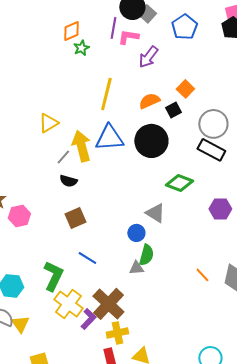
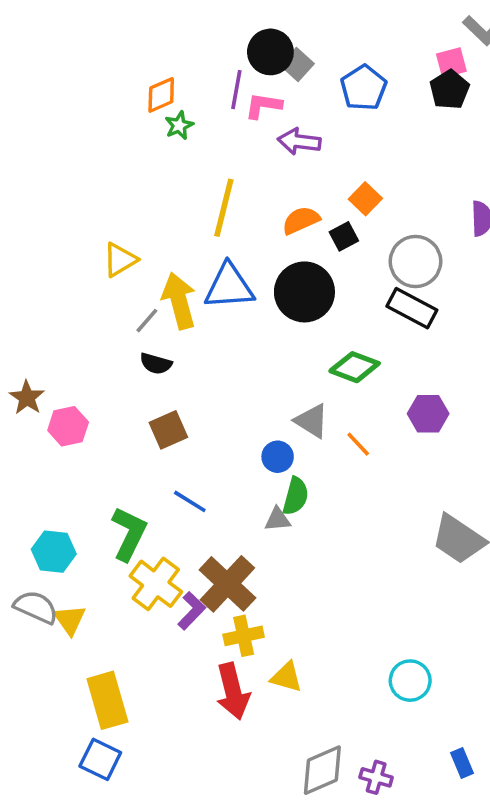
purple arrow: (148, 57) -> (299, 141), turned 60
orange line: (202, 275) -> (358, 444), moved

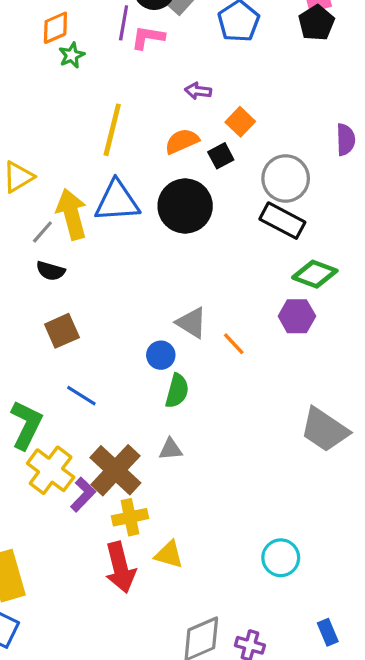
purple arrow: (299, 141) -> (198, 91), moved, size x0.7
green diamond: (355, 367) -> (315, 274), moved
gray triangle: (278, 519) -> (171, 449), moved

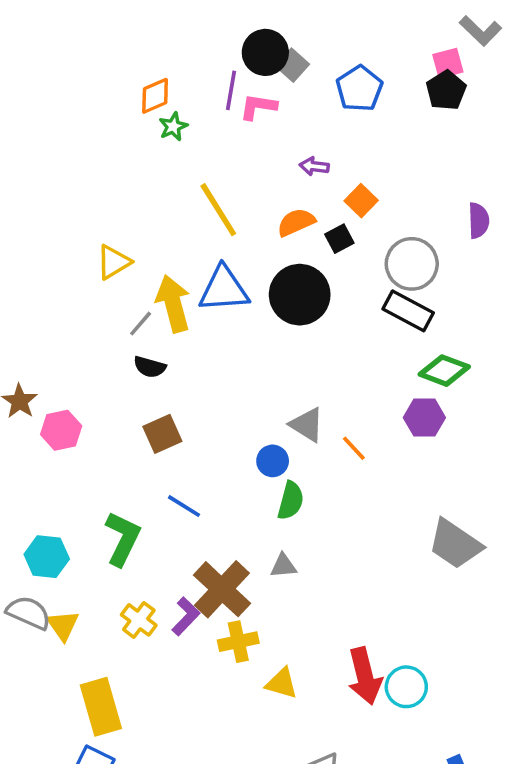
yellow line: (112, 130) -> (218, 210), turned -46
yellow cross: (51, 470) -> (139, 620), moved, size x0.7
red arrow: (120, 567) -> (365, 676), moved

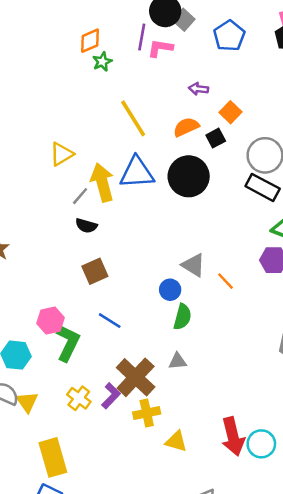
pink hexagon: (61, 430) -> (51, 321), moved

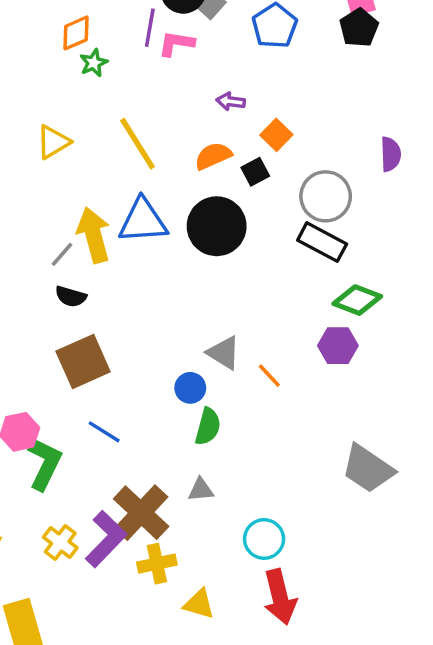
yellow triangle: (62, 154) -> (53, 142), moved
brown square: (95, 271) -> (83, 362), size x1.4
purple L-shape: (111, 396) -> (106, 539), size x1.5
cyan circle: (261, 444) -> (264, 539), moved

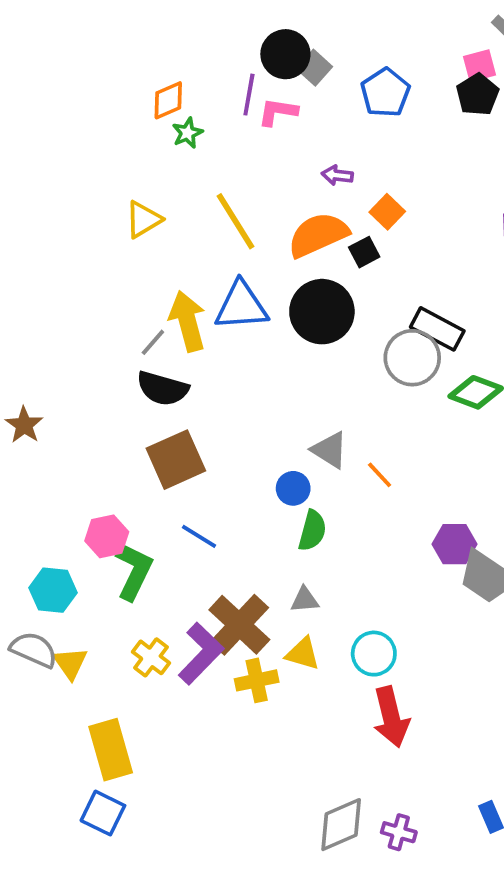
orange semicircle: (213, 156) -> (318, 235), size x1.5
gray circle: (326, 196) -> (412, 358), moved
black semicircle: (71, 297) -> (162, 388), size x1.5
purple hexagon: (338, 346) -> (455, 544), moved
yellow triangle: (199, 604) -> (303, 654), moved

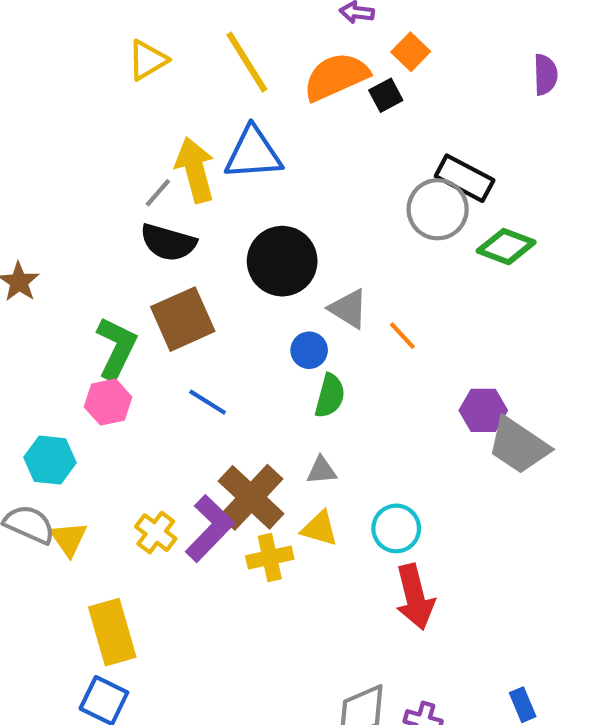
black circle: (322, 312) -> (282, 261), moved
green L-shape: (134, 571) -> (116, 348), moved

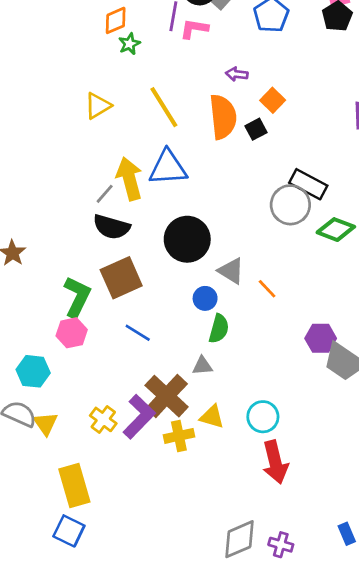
orange semicircle: (336, 77) -> (223, 117), turned 108
gray triangle: (322, 470) -> (202, 366), moved

